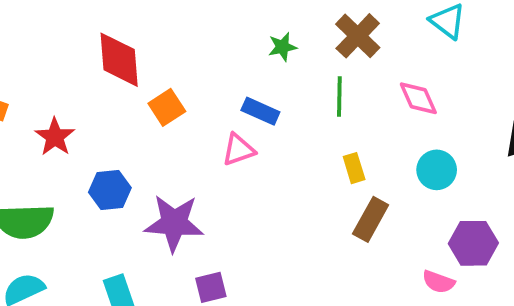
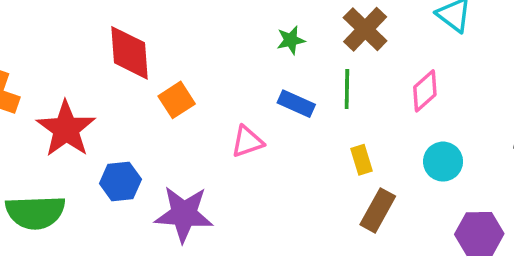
pink diamond: (418, 98) -> (425, 91), turned 72
blue rectangle: (260, 111) -> (296, 104), moved
red star: (55, 137) -> (66, 129), size x1.5

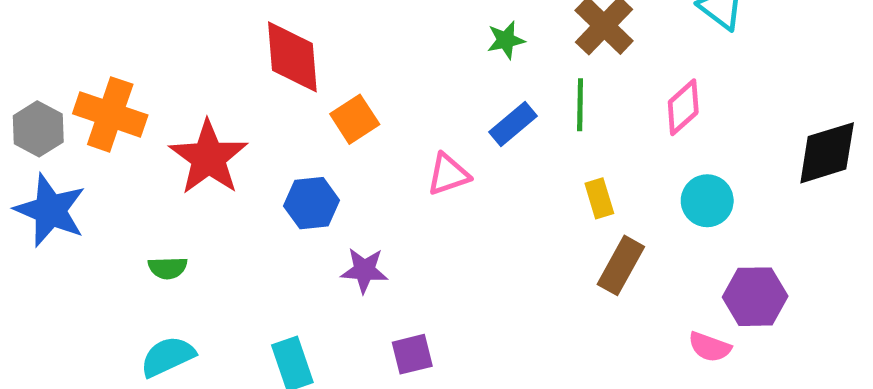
blue rectangle: (296, 104) -> (513, 124), turned -64
blue hexagon: (120, 181) -> (312, 203), moved
green semicircle: (35, 212) -> (168, 268), size x0.5
purple star: (184, 214) -> (364, 270), size x0.6

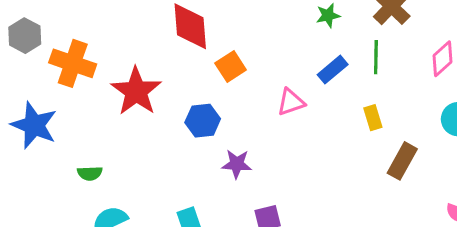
gray hexagon: (38, 129) -> (25, 36), moved
yellow rectangle: (599, 198) -> (373, 118), moved
green semicircle: (168, 268) -> (90, 173), moved

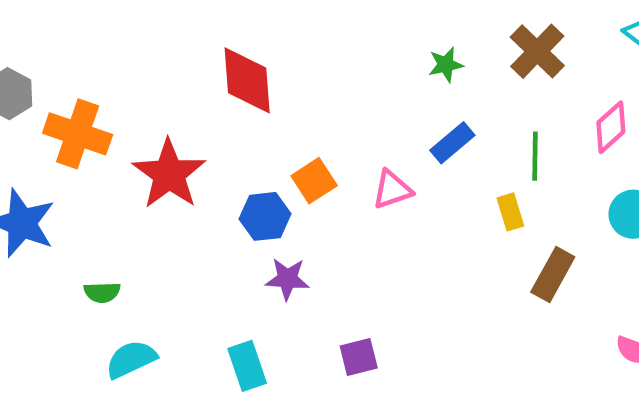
green line: (376, 57) -> (535, 156), moved
orange square: (231, 67) -> (314, 181), moved
purple star: (237, 164) -> (287, 279), moved

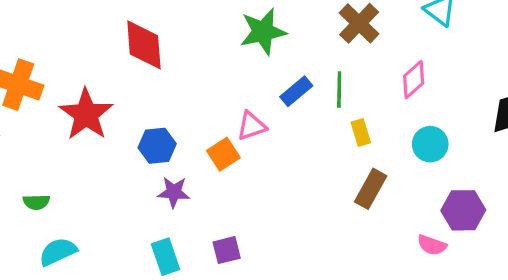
green star: (446, 65) -> (263, 32), moved, size x1.8
green line: (535, 156) -> (339, 90), moved
orange square: (314, 181) -> (223, 154), moved
yellow rectangle: (510, 212) -> (361, 133), moved
cyan rectangle: (247, 366) -> (165, 257), moved

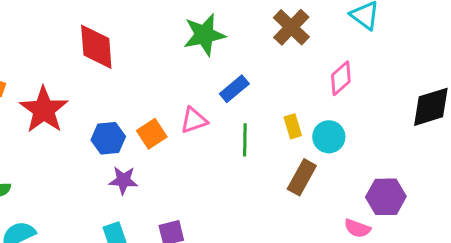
green line: (339, 90) -> (245, 140), moved
cyan circle: (430, 144) -> (329, 137), moved
orange square: (223, 154) -> (152, 134), moved

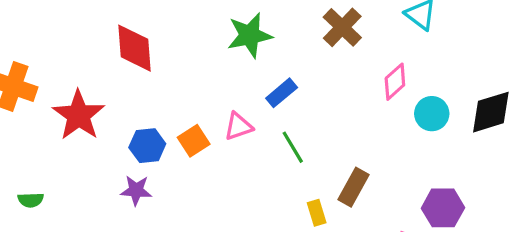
yellow rectangle: (293, 126) -> (317, 213), moved
cyan circle: (329, 137) -> (432, 114), moved
green line: (245, 140) -> (293, 147), turned -32
purple star: (123, 180) -> (136, 190), moved

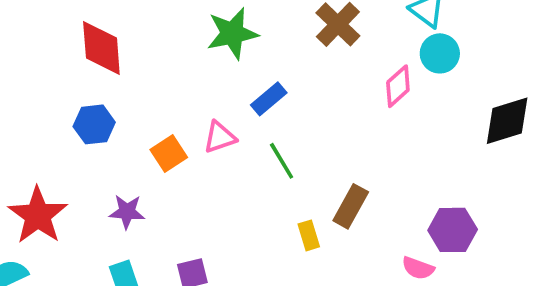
cyan circle: (432, 114) -> (440, 53), moved
red star: (79, 115) -> (38, 215), moved
blue hexagon: (147, 146) -> (94, 124), moved
purple star: (136, 190) -> (127, 212), moved

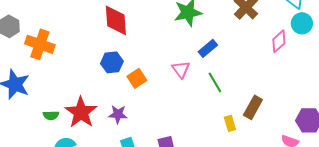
pink triangle: (220, 137) -> (181, 69), turned -48
orange square: (169, 154) -> (137, 78), moved
purple star: (127, 212) -> (118, 114), moved

